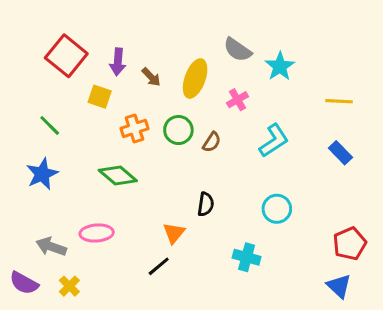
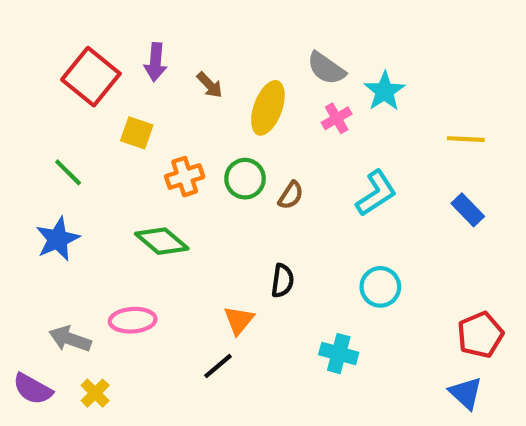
purple arrow: (118, 62) -> (155, 62), moved
brown arrow: (151, 77) -> (210, 85), moved
pink cross: (237, 100) -> (337, 118), moved

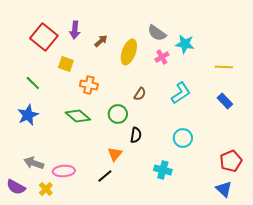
brown arrow: (210, 85) -> (101, 41), turned -88
cyan star: (384, 91) -> (185, 44), turned -30
orange cross: (185, 177) -> (89, 85), turned 30
green circle: (245, 179) -> (118, 114), moved
pink ellipse: (133, 320) -> (64, 171), moved

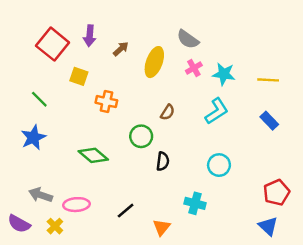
cyan star: (185, 44) -> (224, 74), moved
green diamond: (78, 116) -> (93, 155), moved
orange triangle: (115, 154) -> (162, 227), moved

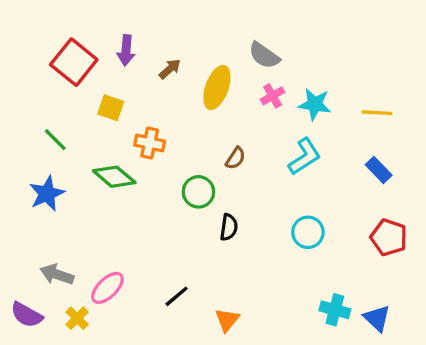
green diamond: (93, 155) -> (114, 177), moved
red pentagon: (276, 193) -> (389, 237), moved, turned -30
cyan cross: (195, 203) -> (335, 310), moved
pink ellipse: (76, 205) -> (107, 288), turned -40

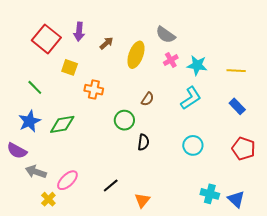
green diamond: (114, 177) -> (62, 124), moved, turned -50
purple semicircle: (27, 315) -> (17, 151), moved

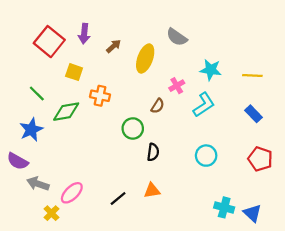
pink cross: (171, 60) -> (177, 86), moved
green diamond: (62, 124) -> (66, 112), moved
orange triangle: (142, 200) -> (152, 191), moved, turned 42

